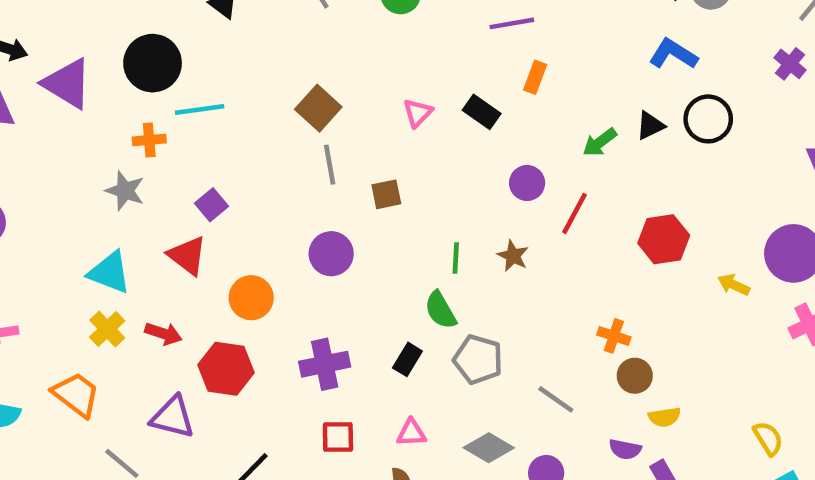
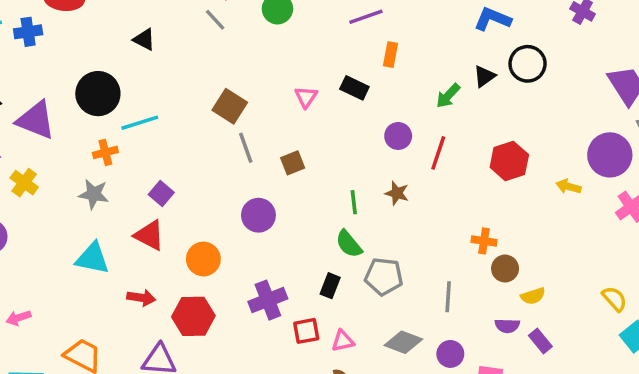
yellow cross: (107, 329) -> (24, 183), moved
gray line: (556, 399) -> (448, 297), turned 68
red square: (338, 437) -> (306, 331), moved

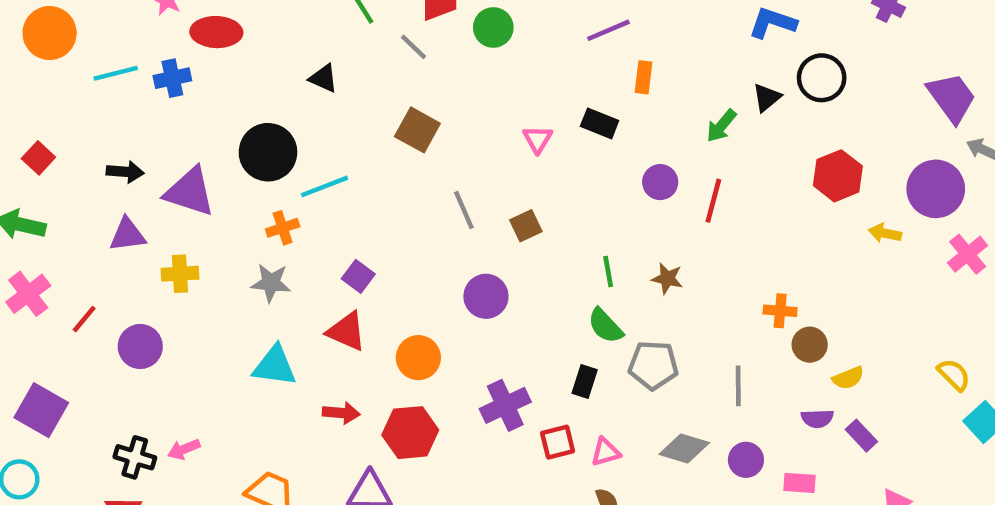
brown square: (230, 106) -> (417, 130), moved
red hexagon: (509, 161) -> (838, 176), moved
yellow cross: (24, 183) -> (180, 274), turned -36
brown star: (397, 193) -> (667, 278), moved

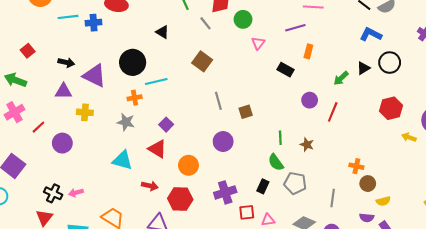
pink triangle: (538, 139) -> (258, 43), moved

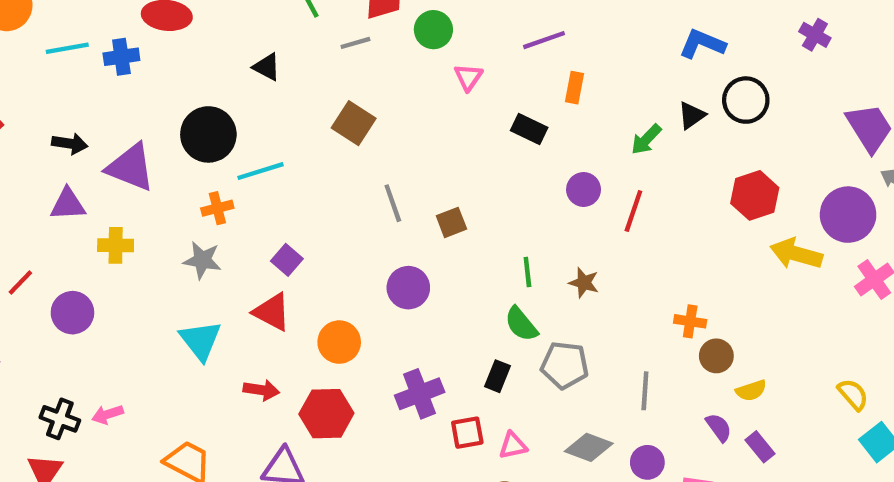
gray line: (205, 23) -> (355, 43), turned -64
yellow arrow: (409, 137) -> (796, 254), size x1.6
cyan triangle: (122, 160) -> (200, 340), turned 40
purple semicircle: (367, 218) -> (719, 427), turned -128

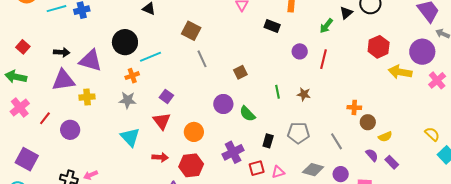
gray line: (393, 203) -> (202, 59), moved
purple triangle: (68, 204) -> (63, 80), size x1.4
red triangle: (272, 312) -> (162, 121), turned 30
green semicircle: (521, 324) -> (247, 114), moved
gray line: (645, 391) -> (336, 141), turned -30

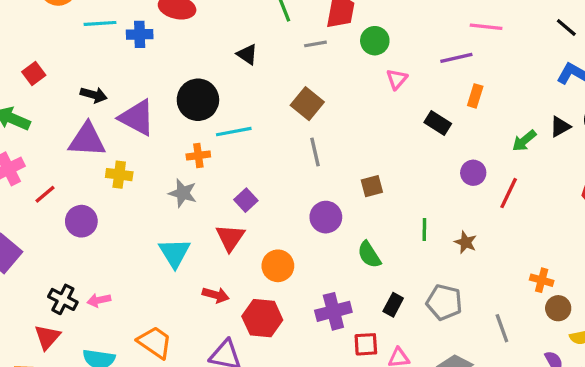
purple circle: (223, 104) -> (326, 217), moved

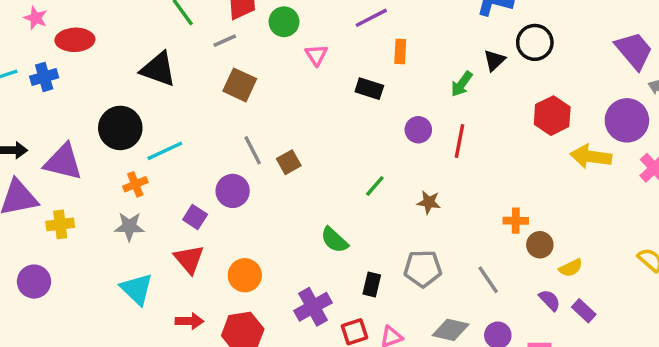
black triangle: (247, 54) -> (158, 69), size x1.6
brown square: (307, 104) -> (240, 85), moved
brown square: (372, 186) -> (289, 162), moved
purple circle: (326, 217) -> (233, 191), moved
green line: (424, 230) -> (375, 186), moved, turned 55

